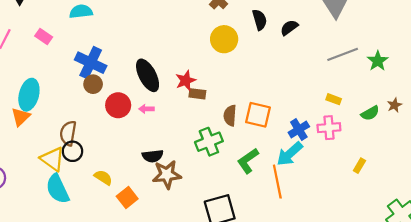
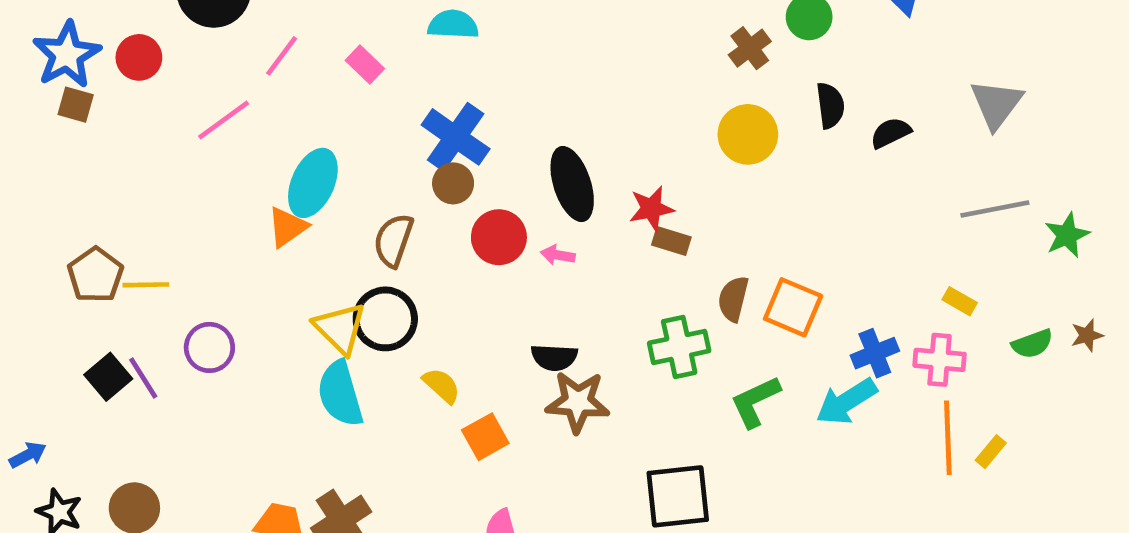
brown semicircle: (68, 133) -> (393, 240), moved
black circle: (72, 151) -> (385, 319), size x1.4
orange line: (277, 182) -> (948, 438), moved

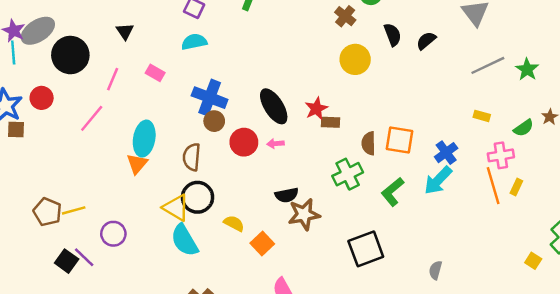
pink cross: (940, 360) -> (501, 155), moved

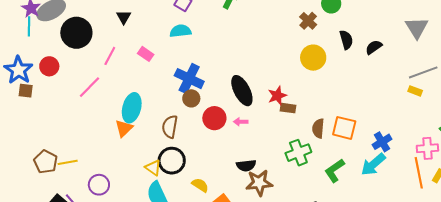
yellow rectangle: (482, 116) -> (415, 91), moved
yellow triangle: (176, 208) -> (153, 168), size x0.7

